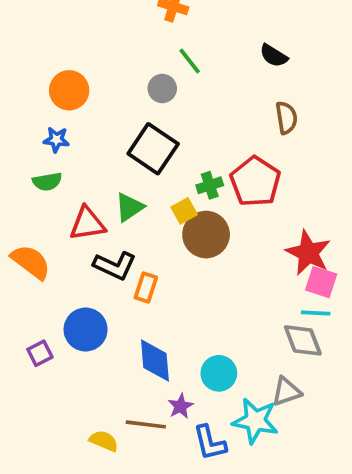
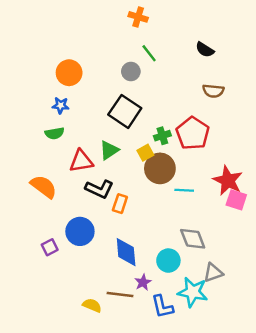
brown semicircle: (286, 118) -> (213, 91), turned 105
cyan line: (316, 313) -> (184, 190), moved
gray diamond: (303, 340) -> (193, 239), moved

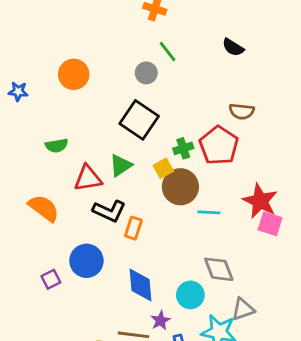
brown semicircle: (213, 91) -> (242, 111), moved
blue star: (61, 105) -> (18, 91), moved

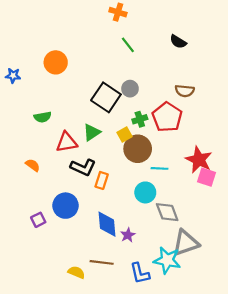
gray circle: (146, 73) -> (130, 89), moved
orange semicircle: (44, 208) -> (33, 165), size x0.6
cyan circle: (190, 295) -> (145, 192), moved
gray triangle: (243, 309) -> (186, 243), size x1.5
purple star: (160, 321) -> (128, 235), moved

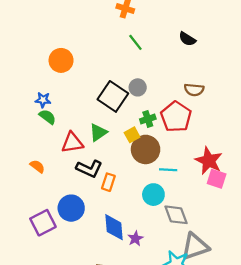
blue star: (13, 76) -> (43, 100), moved
green semicircle: (43, 117) -> (47, 117), turned -133
purple square: (38, 220) -> (43, 223), size x1.6

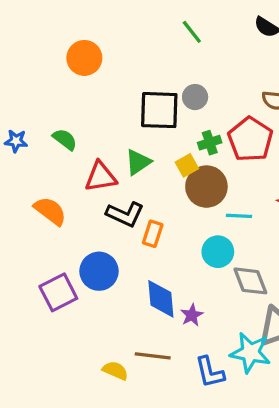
black square: (113, 96) -> (159, 110), turned -32
blue star: (43, 100) -> (16, 141), moved
orange semicircle: (37, 166) -> (50, 211), size x1.5

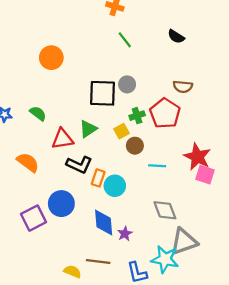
brown circle: (206, 187) -> (135, 146), size x0.6
cyan circle: (218, 252) -> (115, 186), moved

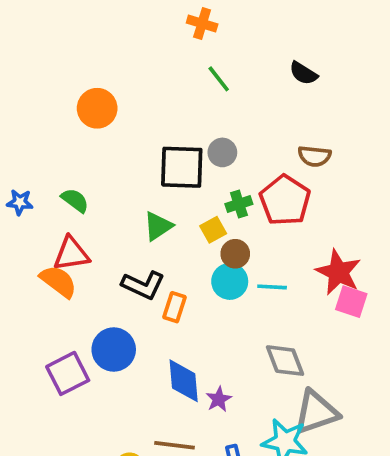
red triangle: (62, 139) -> (71, 254), moved
cyan circle: (115, 186) -> (230, 281), moved

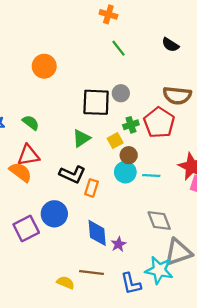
brown semicircle: (314, 156) -> (177, 96), size x1.4

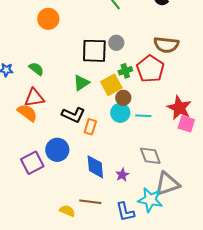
yellow square: (115, 141) -> (111, 85), size x1.5
purple star: (119, 244) -> (122, 175), moved

